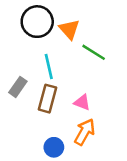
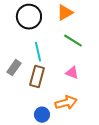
orange triangle: (69, 29) -> (65, 13), moved, turned 42
pink triangle: (82, 102) -> (72, 73), moved
orange arrow: (85, 132) -> (66, 103), turned 45

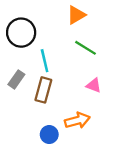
black circle: (29, 17) -> (21, 33), moved
pink triangle: (72, 73) -> (94, 85), moved

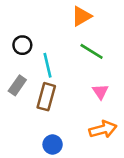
black circle: (21, 33) -> (22, 45), moved, size x0.6
pink triangle: (94, 85) -> (100, 92), turned 35
orange arrow: (77, 120) -> (103, 129), moved

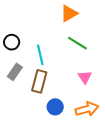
black circle: (22, 45) -> (12, 42), moved
blue circle: (53, 145) -> (55, 107), moved

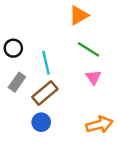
pink triangle: (85, 77) -> (93, 77), moved
brown rectangle: (39, 81) -> (45, 93), turned 35
blue circle: (55, 107) -> (41, 122), moved

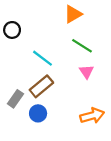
black circle: (13, 48) -> (12, 30), moved
cyan line: (46, 63) -> (43, 58), turned -40
gray rectangle: (17, 82) -> (15, 99), moved

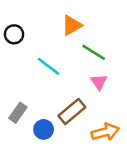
orange triangle: (73, 14) -> (72, 25), moved
brown rectangle: (41, 86) -> (72, 111), moved

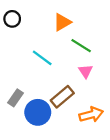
black circle: (14, 34) -> (12, 19), moved
blue circle: (44, 129) -> (38, 112), size x1.5

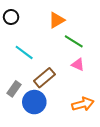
cyan line: (42, 58) -> (24, 52), moved
pink triangle: (86, 71) -> (78, 65), turned -32
brown rectangle: (62, 97) -> (44, 78), moved

